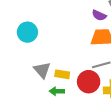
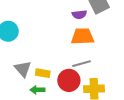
purple semicircle: (99, 15) -> (79, 14), turned -32

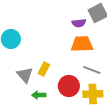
gray line: (81, 64) -> (92, 70), moved, turned 36
yellow rectangle: (43, 73) -> (44, 69), moved, turned -72

